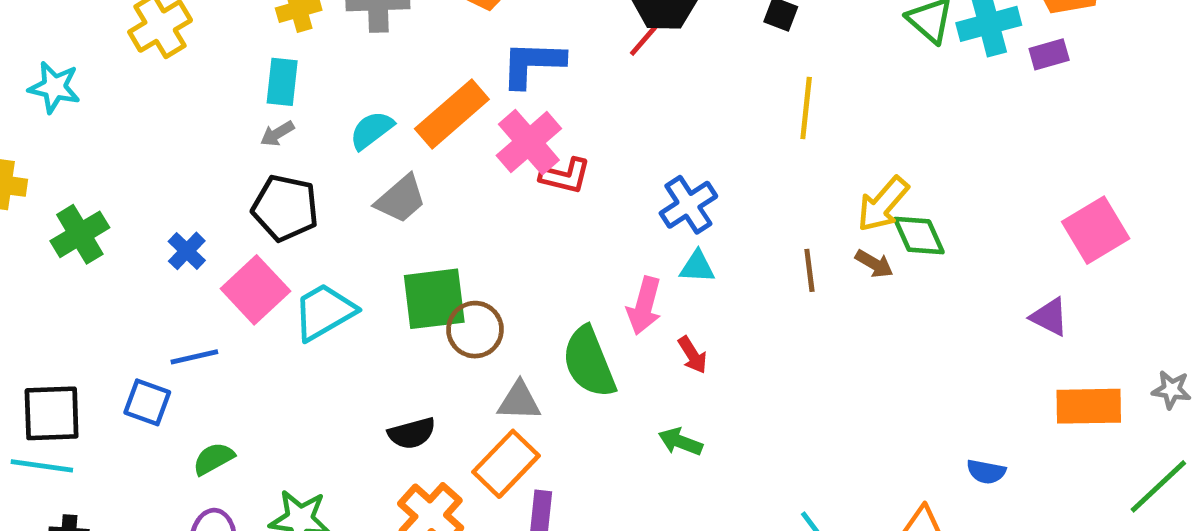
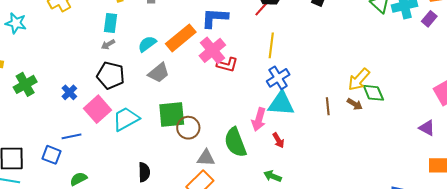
purple rectangle: (1049, 54) -> (429, 19), turned -35
yellow line: (806, 108) -> (271, 45), moved
cyan triangle: (697, 267) -> (281, 104), size x1.8
black semicircle: (412, 433) -> (144, 172), moved, turned -78

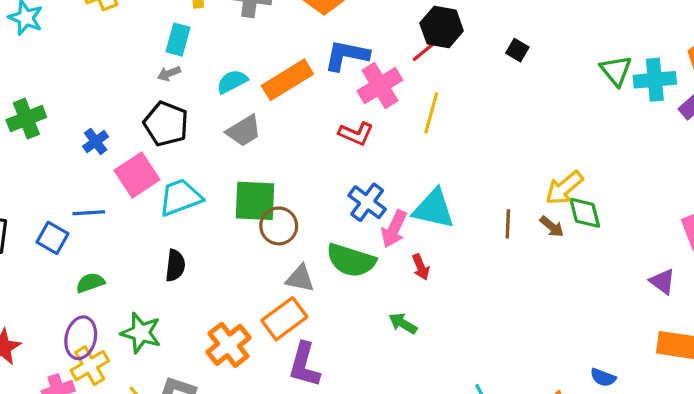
pink cross: (212, 50) -> (380, 86), moved
blue cross: (278, 78) -> (367, 202), moved, turned -30
green semicircle: (235, 142) -> (351, 260), turned -60
black semicircle: (144, 172) -> (175, 265), moved

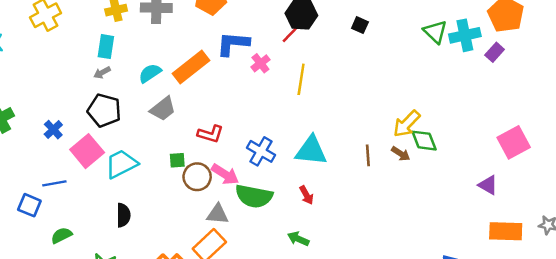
pink cross: (380, 86) -> (260, 63), size x0.6
red L-shape: (356, 134) -> (210, 134), moved
green square: (255, 201) -> (177, 160), size x0.5
pink arrow: (394, 229) -> (225, 174), moved, turned -76

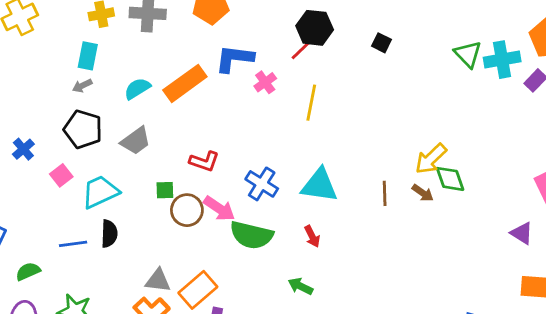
gray trapezoid: (163, 109) -> (136, 141), moved
pink square: (87, 151) -> (61, 175), size x0.6
blue line: (54, 183) -> (73, 244), moved
gray triangle: (218, 214) -> (158, 281), moved
black semicircle: (123, 215) -> (109, 234), moved

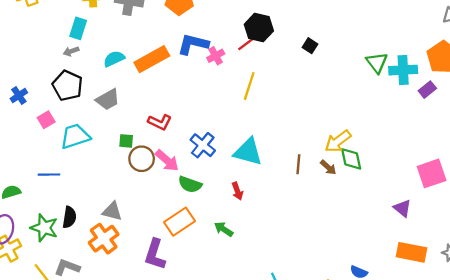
pink cross: (265, 82) -> (216, 56), moved
black semicircle: (109, 234) -> (69, 217), moved
green semicircle: (252, 235) -> (190, 184), size x0.7
orange rectangle: (198, 290) -> (180, 222), moved

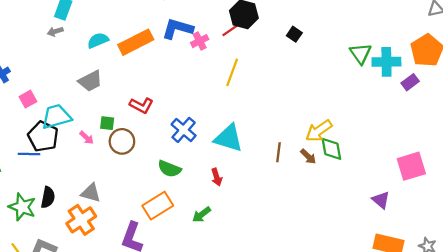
black pentagon: (68, 86) -> (43, 136), moved
pink arrow: (167, 161) -> (87, 138), moved, size x0.6
green arrow: (224, 229) -> (202, 215), turned -72

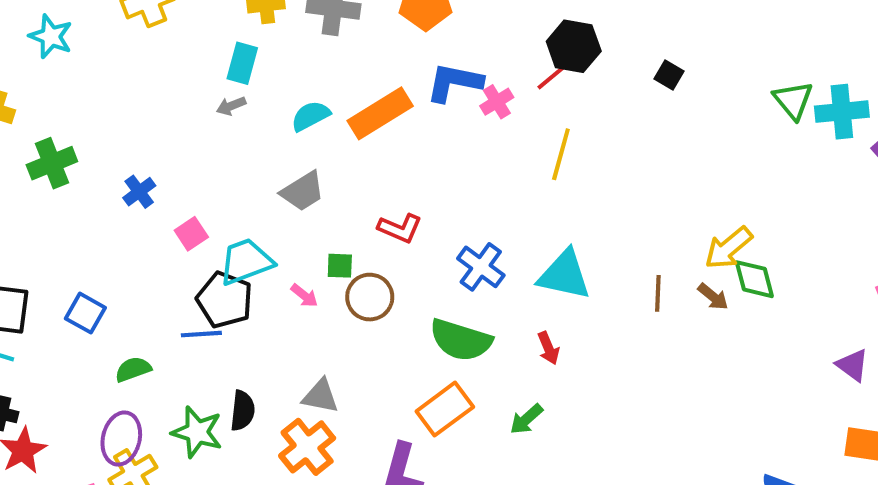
green semicircle: (169, 169) -> (461, 340), size x1.4

